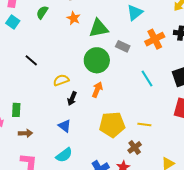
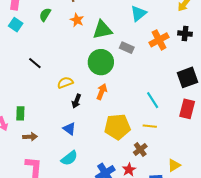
cyan line: (147, 78) -> (153, 100), moved

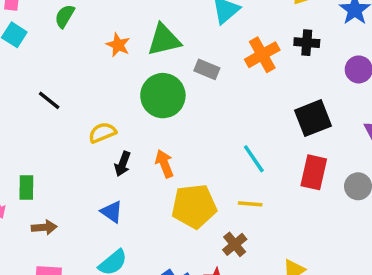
orange star: (77, 20) -> (118, 45), moved
orange arrow: (102, 92) -> (164, 164), moved, turned -42

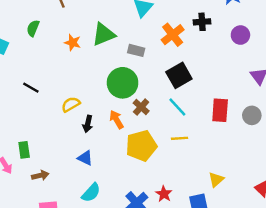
green circle: (163, 96) -> (123, 83), moved
black square: (313, 118) -> (179, 75), moved
brown cross: (235, 244) -> (141, 107), moved

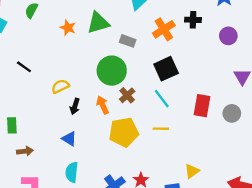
cyan semicircle: (91, 193) -> (72, 172), turned 138

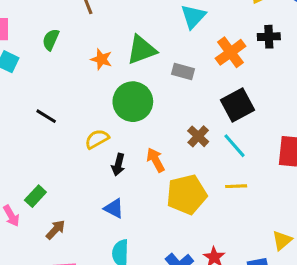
green circle: (112, 71) -> (133, 102), moved
brown cross: (127, 95) -> (198, 136), moved
green rectangle: (12, 125) -> (35, 196), turned 49
brown arrow: (25, 151) -> (56, 230), turned -35

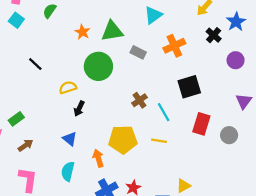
black cross: (269, 37) -> (214, 35), moved, turned 32
black square: (237, 105) -> (189, 87), moved
orange arrow: (156, 160) -> (98, 158), moved

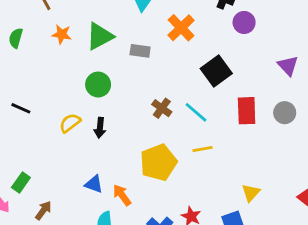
orange star: (82, 32) -> (62, 34), moved
purple circle: (236, 60) -> (244, 22), moved
green circle: (98, 66) -> (98, 85), size x0.7
black arrow: (79, 109) -> (100, 128), moved
orange arrow: (98, 158) -> (122, 195), moved

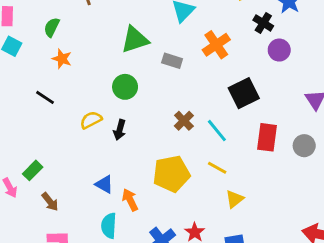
orange star: (62, 34) -> (62, 59), moved
yellow line: (202, 149) -> (217, 168), turned 30
yellow triangle: (251, 193) -> (234, 199), moved
brown arrow: (43, 210) -> (50, 202), turned 96

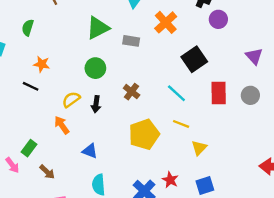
orange star: (62, 59) -> (42, 64), moved
brown cross: (184, 121) -> (132, 92), moved
orange arrow: (130, 200) -> (62, 125), moved

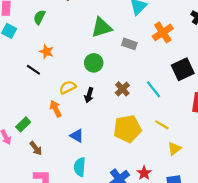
cyan line: (176, 93) -> (154, 89), moved

